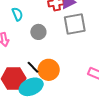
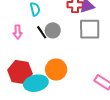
black line: (33, 67) -> (42, 32), moved

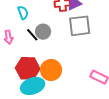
red hexagon: (20, 72) -> (28, 68), moved

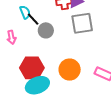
black line: (32, 35) -> (33, 19), moved
orange circle: (51, 70) -> (70, 70), moved

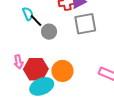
pink arrow: (11, 37) -> (18, 62), moved
orange circle: (70, 70) -> (62, 71), moved

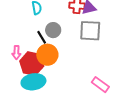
black line: (36, 20) -> (42, 37), moved
orange circle: (62, 71) -> (47, 55), moved

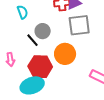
orange circle: (47, 55) -> (65, 54), moved
red hexagon: (32, 64) -> (40, 67), moved

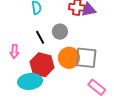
gray square: (79, 25) -> (86, 58), moved
gray circle: (43, 31) -> (60, 32), moved

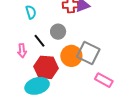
pink arrow: (14, 51) -> (22, 51), moved
gray square: (86, 58) -> (88, 53), turned 30

